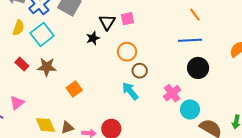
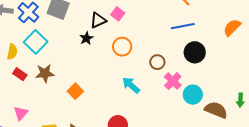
pink square: (127, 19) -> (118, 14), turned -32
black triangle: (107, 22) -> (98, 20), turned 42
yellow semicircle: (18, 28) -> (12, 52), moved
brown circle: (140, 71) -> (157, 62), moved

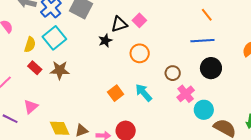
orange square: (75, 91) -> (116, 93), moved

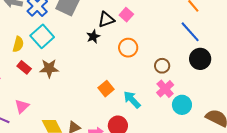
blue line: (202, 41) -> (190, 32), turned 55
cyan arrow: (144, 93) -> (132, 100), moved
pink cross: (186, 94) -> (165, 89), moved
cyan circle: (204, 110) -> (182, 105), moved

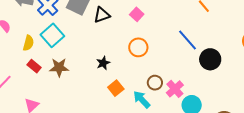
black triangle: (106, 20) -> (102, 15), moved
blue line: (190, 32) -> (187, 40), moved
black star: (93, 37) -> (103, 63), moved
brown circle: (162, 66) -> (155, 83), moved

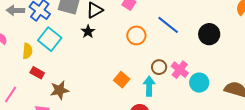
blue line: (187, 40) -> (168, 25), moved
black star: (103, 63) -> (88, 32), moved
brown star: (59, 67) -> (60, 90), moved
cyan arrow: (142, 99) -> (149, 86), turned 54

